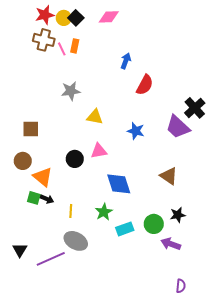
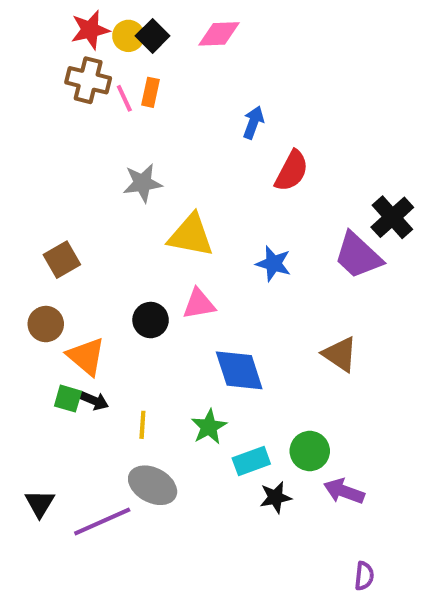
yellow triangle: (95, 117) -> (191, 235), size x1.4
brown square: (31, 129) -> (62, 260), turned -30
black star: (178, 215) -> (275, 497), moved

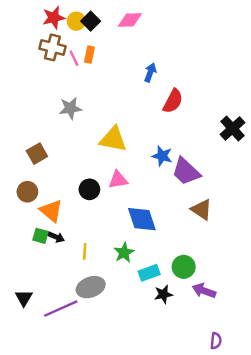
gray star: (142, 183) -> (70, 108), moved
purple trapezoid: (358, 256) -> (186, 171), moved
gray ellipse: (153, 485) -> (91, 287), turned -48

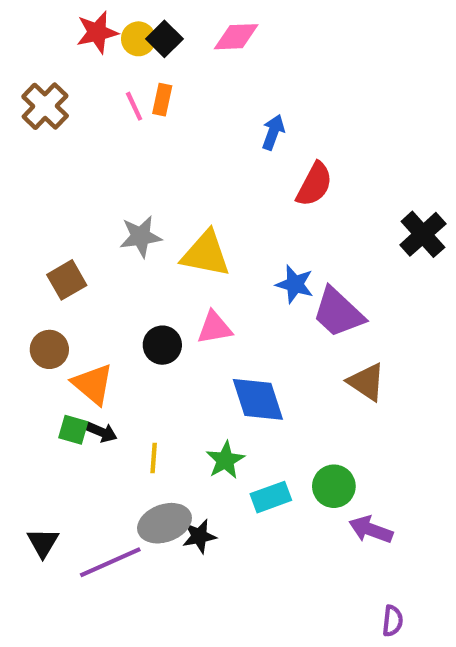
brown cross: (52, 47) -> (45, 106), moved, turned 30
gray star: (70, 108) -> (141, 236), moved
black star: (163, 294) -> (199, 536), moved

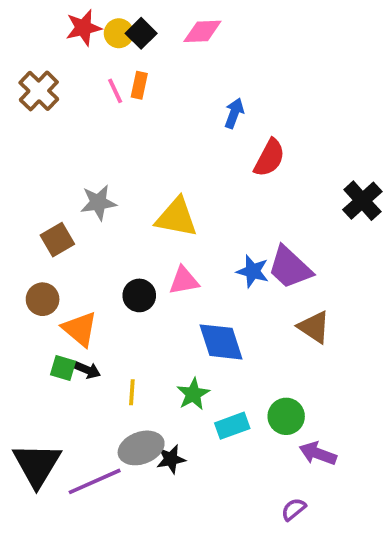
gray star: (141, 236) -> (98, 202), moved
blue star: (295, 284) -> (253, 271), moved
black triangle: (43, 543) -> (37, 465), size x1.8
purple semicircle: (393, 621) -> (294, 509), moved, turned -135

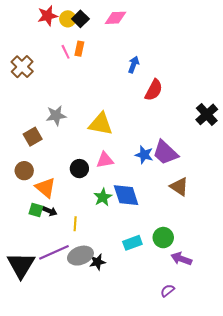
brown cross: (39, 91) -> (22, 67), moved
green star: (193, 394) -> (103, 197), moved
purple line: (95, 481) -> (54, 252), moved

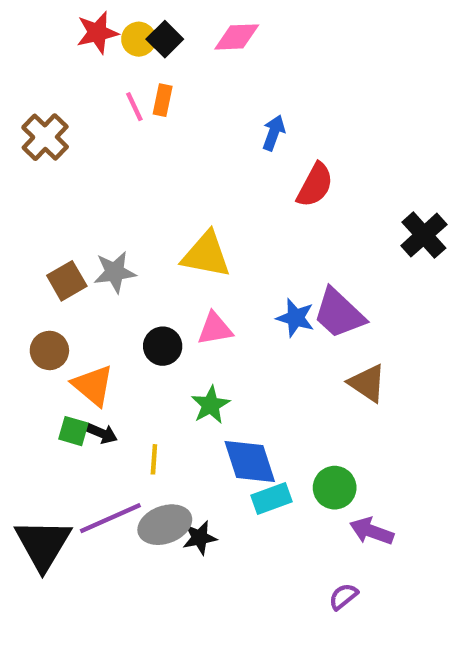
gray star: (56, 115) -> (115, 272), moved
blue diamond: (126, 195) -> (250, 462), moved

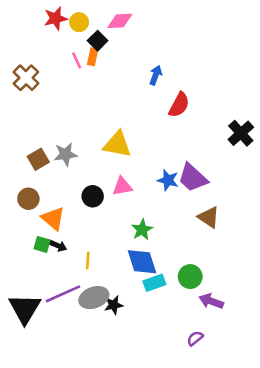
pink diamond: (237, 37) -> (120, 21), moved
black square: (165, 39) -> (98, 41), moved
green star: (211, 405) -> (142, 230), moved

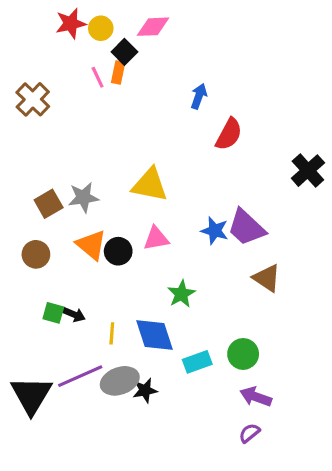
orange triangle: (53, 218) -> (91, 245), moved
blue diamond: (142, 262) -> (155, 335), moved
purple arrow: (211, 301) -> (256, 397), moved

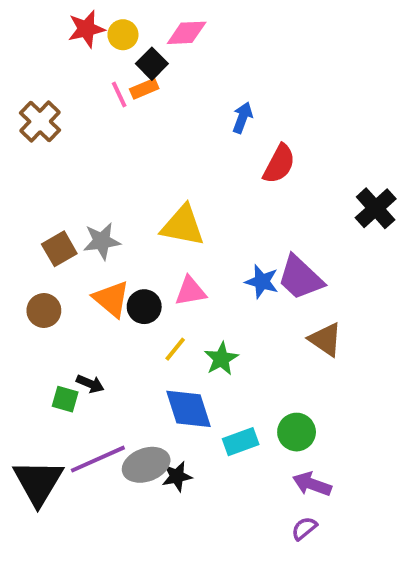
orange rectangle: (118, 73) -> (144, 89), turned 55
green square: (53, 313) -> (65, 399), moved
yellow line: (112, 333) -> (175, 349), moved, turned 35

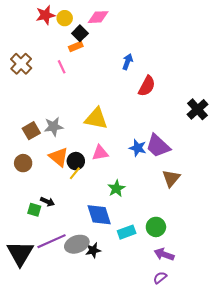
pink line: (119, 95) -> (62, 67), moved
brown triangle: (325, 339) -> (171, 178), turned 36
yellow line: (175, 349) -> (75, 173), moved

